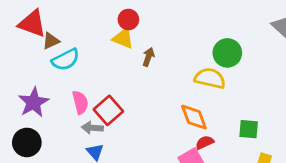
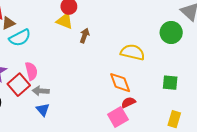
green circle: (227, 53) -> (171, 32), moved
red square: (108, 110) -> (19, 85), moved
green square: (249, 129) -> (170, 83), moved

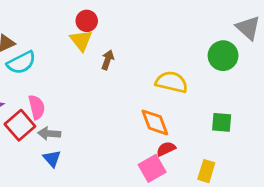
yellow triangle: (65, 21) -> (81, 40), turned 30
yellow rectangle: (174, 119) -> (206, 171), moved

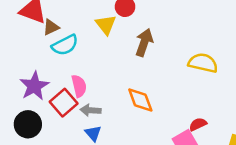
yellow triangle: (81, 40) -> (106, 25), moved
brown arrow: (108, 60) -> (144, 42), size x1.5
orange diamond: (155, 122) -> (140, 100), moved

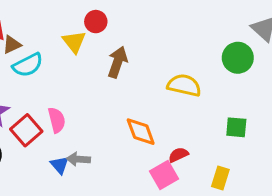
pink semicircle: (79, 86) -> (57, 120), moved
orange diamond: (140, 100) -> (141, 132), moved
gray arrow: (90, 110) -> (78, 159), moved

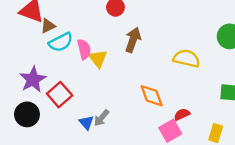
yellow triangle: (74, 42) -> (98, 59), moved
pink semicircle: (57, 120) -> (84, 49), moved
gray arrow: (78, 159) -> (102, 118), turned -54

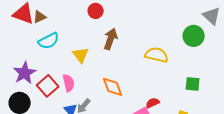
brown triangle: (48, 26) -> (40, 17), moved
pink semicircle: (84, 49) -> (69, 83), moved
orange diamond: (152, 96) -> (113, 87), moved

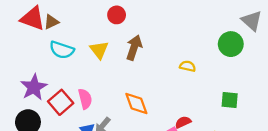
cyan semicircle: (49, 41) -> (62, 50), turned 45
yellow triangle: (81, 55) -> (99, 50), moved
yellow semicircle: (157, 55) -> (188, 66), size x0.6

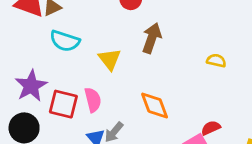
yellow triangle: (99, 50) -> (110, 59), moved
red square: (61, 102) -> (63, 104), turned -35

